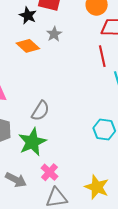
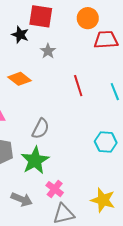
orange diamond: (28, 46) -> (20, 79), moved
red line: (102, 56) -> (78, 86), moved

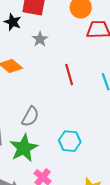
cyan hexagon: (106, 142) -> (70, 141), moved

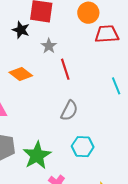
red line: (69, 75) -> (65, 69), moved
gray semicircle: (30, 117) -> (69, 111), moved

